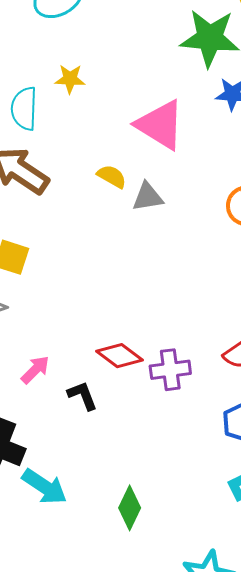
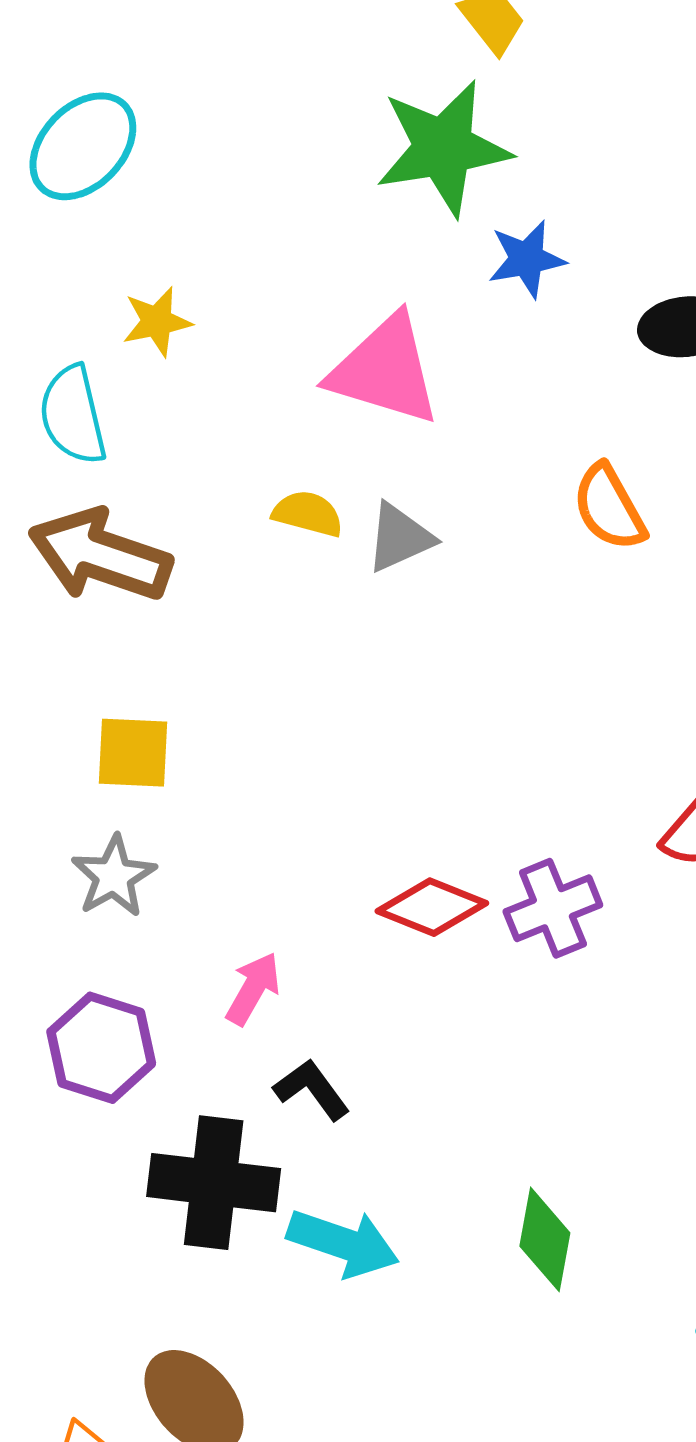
black L-shape: (83, 396) -> (312, 1089), moved

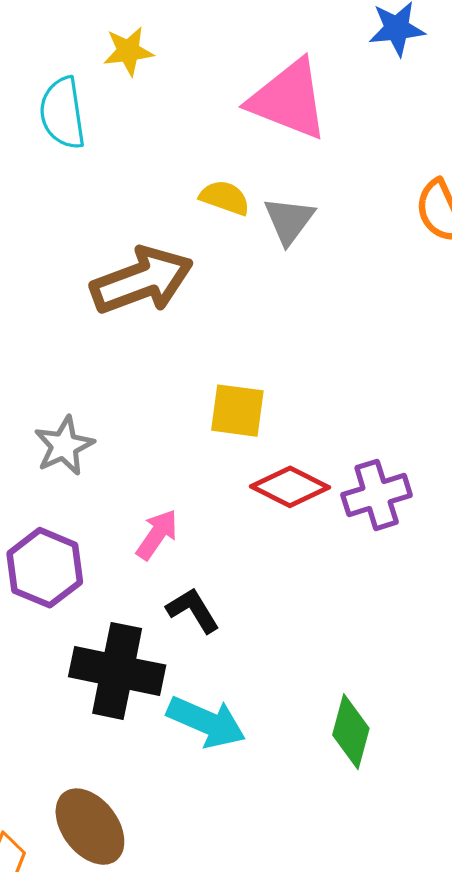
gray triangle: (400, 538) -> (289, 220), turned -34
brown arrow: (100, 555) -> (142, 280), moved, turned 136
yellow square: (133, 753) -> (237, 411), moved

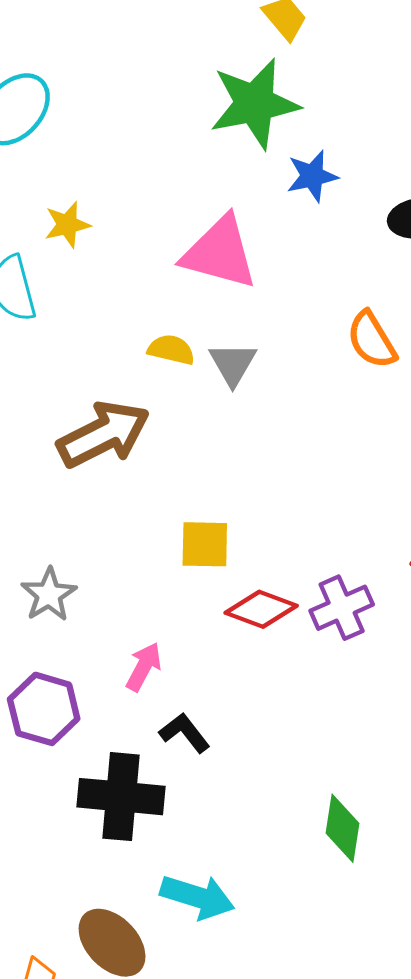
cyan arrow: (206, 722) -> (197, 897), moved

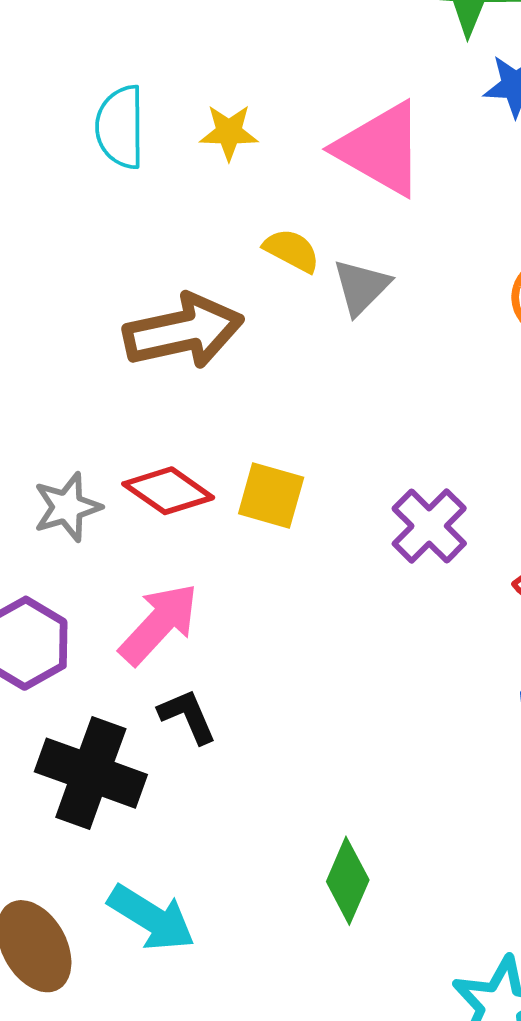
yellow star: (67, 225) -> (229, 132), moved
purple cross: (342, 608) -> (429, 526), moved, turned -36
red diamond: (261, 609) -> (168, 491), moved
pink arrow: (144, 667) -> (159, 624), size x1.5

